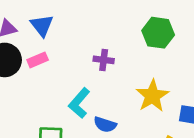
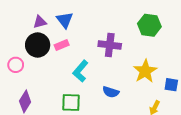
purple cross: (104, 60) -> (110, 45), size x1.5
cyan L-shape: (79, 103) -> (80, 71), moved

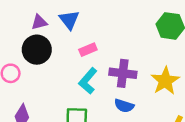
pink rectangle: (62, 45) -> (88, 50), moved
purple cross: (110, 45) -> (123, 73), moved

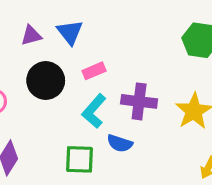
black circle: (37, 50) -> (46, 81), moved
blue semicircle: (124, 106) -> (120, 143), moved

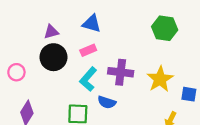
blue triangle: (70, 32) -> (92, 24), moved, turned -36
purple triangle: (31, 35) -> (51, 32), moved

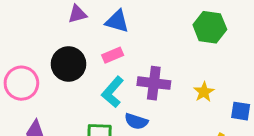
purple triangle: (51, 32) -> (77, 14), moved
pink circle: (16, 72) -> (21, 83), size x1.5
yellow star: (160, 79) -> (204, 92), size x0.6

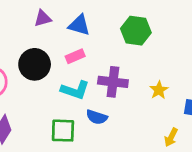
green hexagon: (210, 27) -> (136, 31), moved
cyan L-shape: (113, 92) -> (75, 90), turned -112

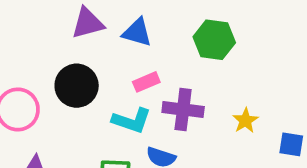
purple triangle: (43, 18) -> (88, 23), size x1.4
pink rectangle: (75, 56) -> (146, 82), moved

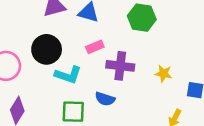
cyan L-shape: (132, 121) -> (68, 75), moved
yellow star: (245, 121) -> (163, 74), turned -30

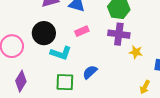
purple cross: (120, 66) -> (119, 34), moved
blue semicircle: (105, 99) -> (90, 72), turned 119

